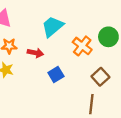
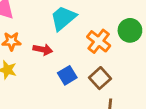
brown square: (100, 77) -> (100, 78), moved

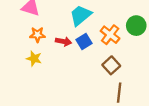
blue square: (67, 75) -> (84, 41), moved

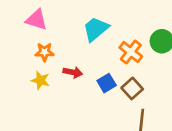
red arrow: (64, 41) -> (73, 72), moved
blue square: (84, 41) -> (107, 83), moved

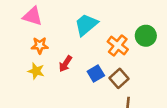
red arrow: (73, 72) -> (65, 64), turned 112

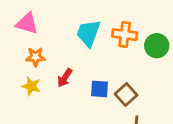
cyan trapezoid: (86, 25) -> (88, 33), turned -30
orange cross: (118, 45) -> (125, 35), moved, turned -30
blue square: (96, 74) -> (100, 89), turned 35

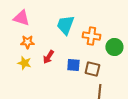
orange cross: (125, 35) -> (91, 36), moved
green circle: (157, 46) -> (114, 47), moved
brown square: (126, 94) -> (92, 69), turned -35

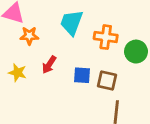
orange star: (27, 42) -> (29, 36), moved

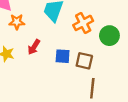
orange cross: (106, 37) -> (83, 23), turned -36

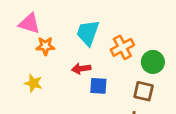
red arrow: (34, 47) -> (81, 69), moved, turned 49
brown square: (84, 61) -> (144, 91), moved

